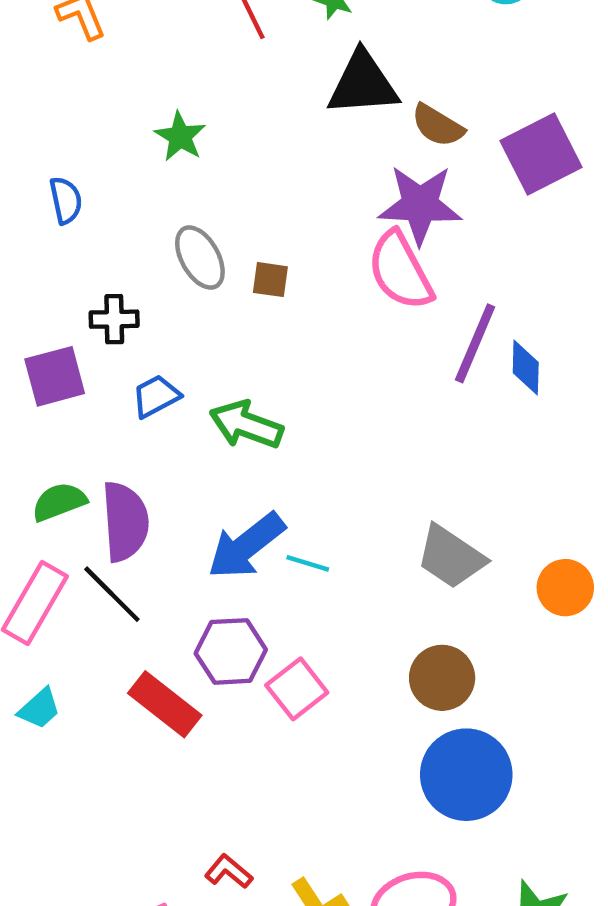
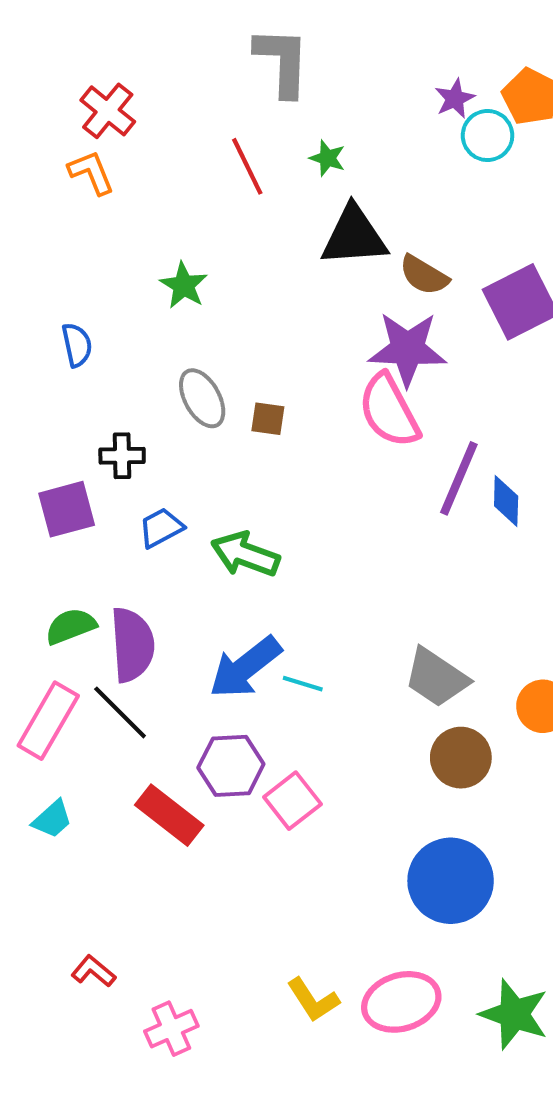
brown circle: (442, 678) -> (461, 758), moved
red L-shape: (229, 871) -> (93, 971), moved

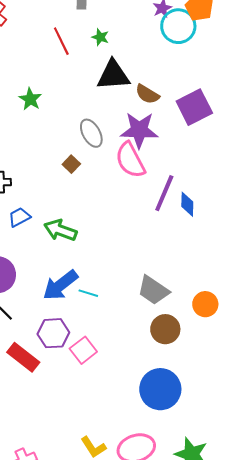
cyan circle: (488, 136) -> (178, 26), size x1.4
gray ellipse: (202, 398) -> (91, 133), moved
brown square: (268, 419) -> (71, 164), turned 36

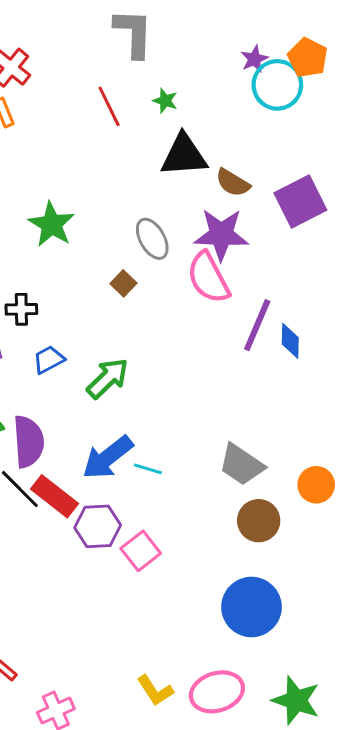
green star: (30, 99) -> (52, 224), moved, size x1.4
green arrow: (60, 230) -> (108, 378), turned 116
red rectangle: (23, 357) -> (54, 496), moved

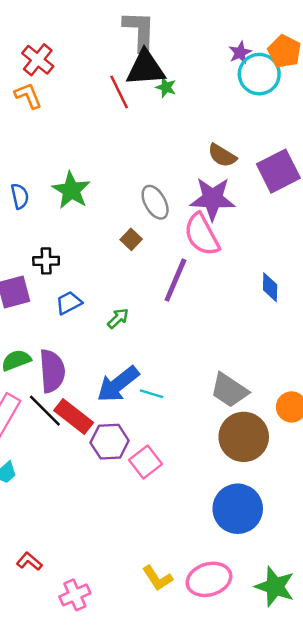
black triangle: (184, 155) -> (145, 68), moved
purple line: (257, 325) -> (175, 280), moved
green arrow: (108, 378) -> (118, 318), size x0.6
brown circle: (259, 521) -> (244, 437), size x1.4

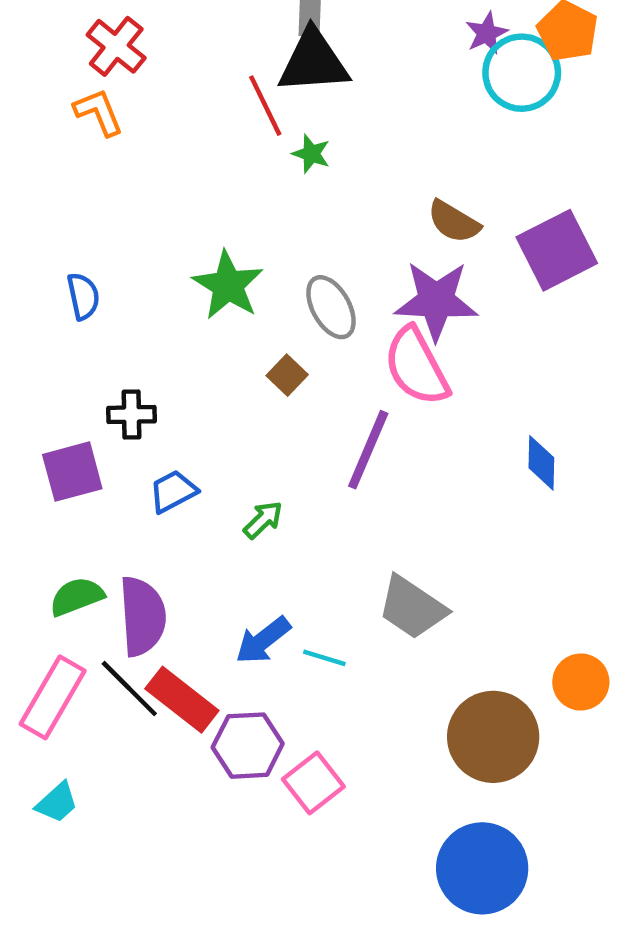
green star: (166, 87) -> (311, 154), moved
green star: (71, 190) -> (228, 285), moved
blue arrow: (118, 384) -> (263, 640), size x0.7
gray trapezoid: (229, 390) -> (412, 607), moved

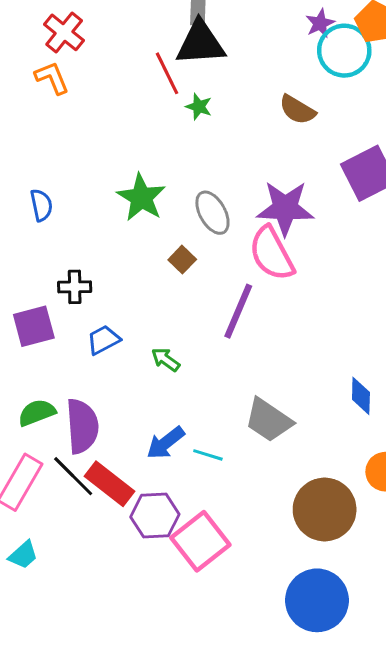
brown semicircle: (454, 222) -> (297, 110), moved
blue diamond: (541, 463) -> (361, 396), moved
green arrow: (263, 520) -> (166, 360), turned -100
pink square: (313, 783) -> (200, 541), size x1.4

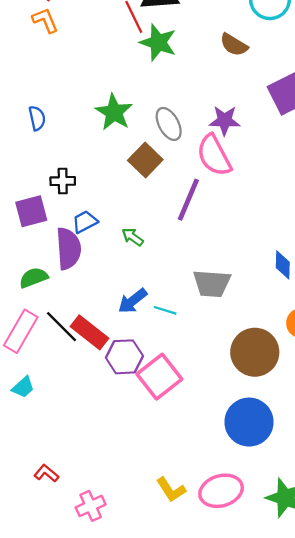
green star: (199, 107) -> (158, 42), size x1.8
purple star: (285, 208) -> (225, 120), size x0.7
brown square: (182, 260) -> (145, 160), size x1.6
gray trapezoid: (269, 420) -> (212, 283), turned -30
purple semicircle: (82, 426) -> (69, 249), moved

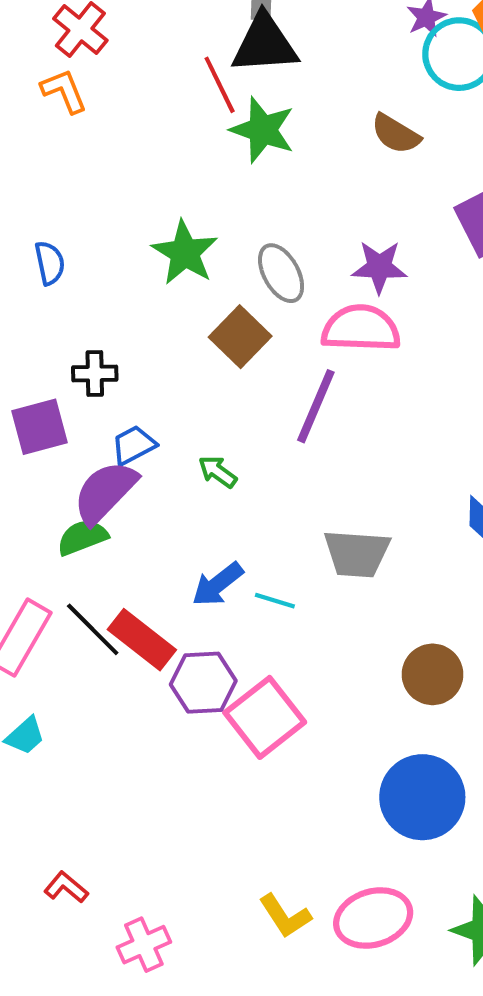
pink semicircle: (214, 155) -> (361, 328), turned 120
purple semicircle: (69, 249) -> (105, 492), turned -132
green semicircle: (34, 278) -> (82, 537), moved
brown circle: (255, 352) -> (433, 674), size x0.7

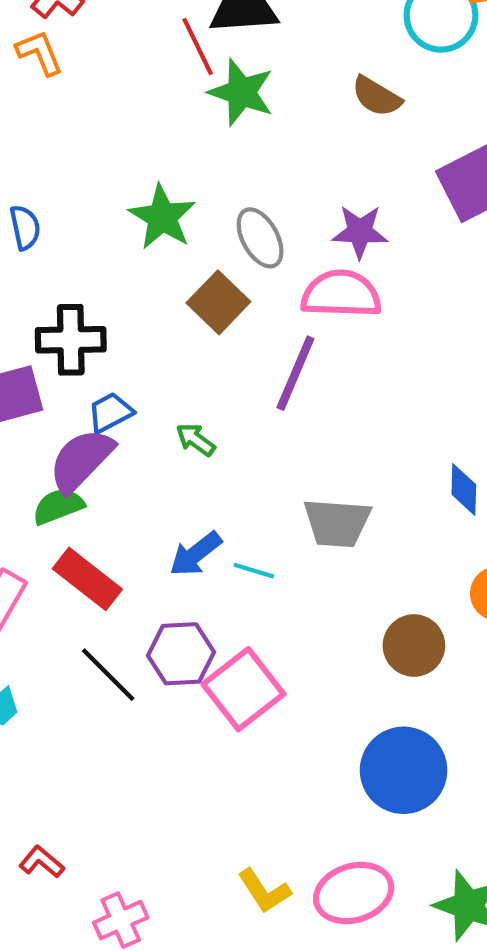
black cross: (95, 373) -> (71, 340), size x1.5
black line: (93, 629) -> (108, 675), moved
red rectangle: (142, 640) -> (87, 579), moved

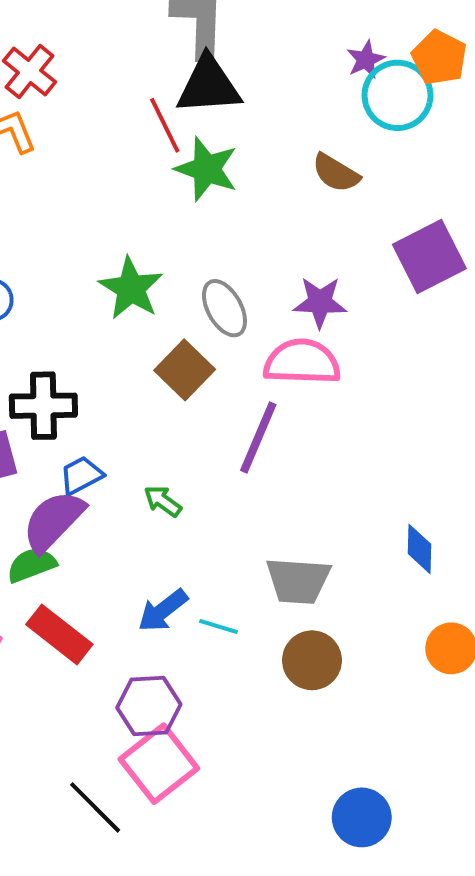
brown circle: (414, 646) -> (312, 660), moved
black line: (108, 675) -> (95, 807), moved
pink square: (243, 689) -> (159, 764), moved
blue circle: (404, 770) -> (362, 817), size x0.7

